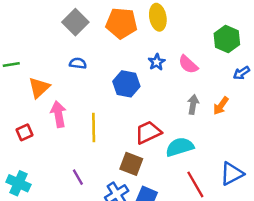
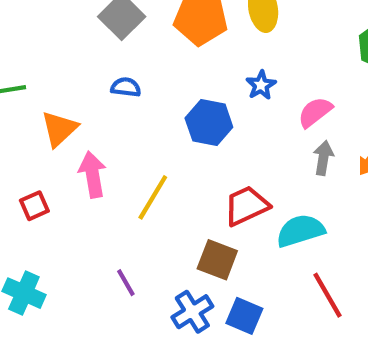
pink semicircle: (188, 64) -> (315, 112), moved, turned 100
yellow line: (94, 128) -> (153, 197), turned 32

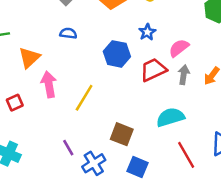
red trapezoid: (246, 206) -> (153, 70), moved
blue cross: (192, 312) -> (94, 163), moved

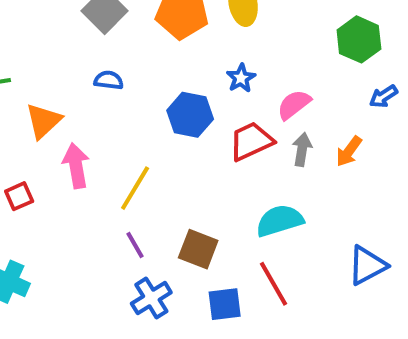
purple line: (68, 148) -> (135, 245), moved
red line: (186, 155) -> (273, 284), moved
blue square: (138, 167) -> (225, 304), turned -30

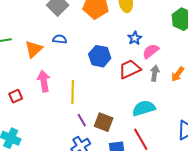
blue star: (241, 78) -> (135, 38), moved
orange triangle: (43, 121) -> (34, 49), moved
yellow line: (135, 188) -> (73, 92), turned -30
purple line: (135, 245) -> (82, 120), moved

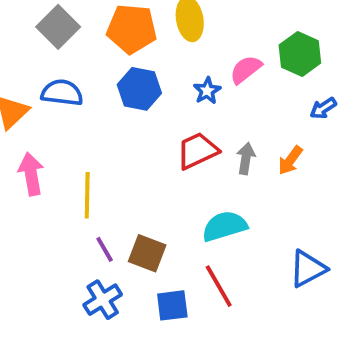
blue semicircle: (60, 39) -> (62, 93), size x1.5
pink semicircle: (151, 51) -> (246, 69), moved
blue hexagon: (100, 56) -> (139, 89), moved

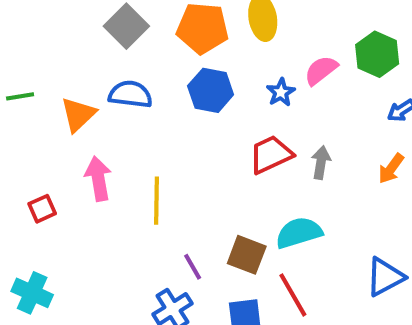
orange arrow: (290, 160) -> (391, 169), moved
purple line: (105, 249) -> (193, 267), moved
brown square: (147, 253) -> (247, 255), moved

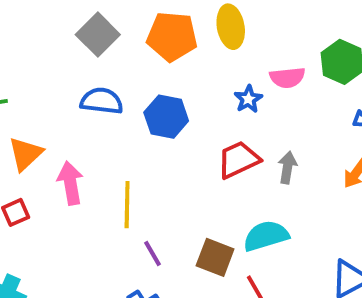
pink semicircle: (321, 70) -> (287, 78), turned -148
blue hexagon: (211, 90) -> (166, 117), moved
orange triangle: (78, 114) -> (25, 154), moved
purple line: (193, 267) -> (152, 253), moved

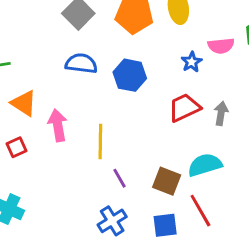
orange triangle: (25, 154) -> (24, 103), turned -44

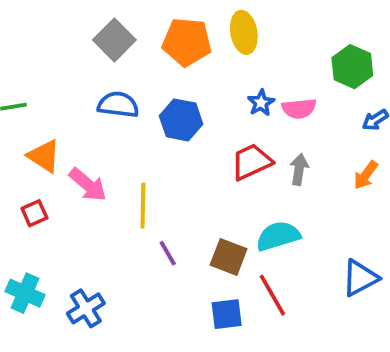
pink semicircle: (221, 46) -> (299, 109), moved
pink arrow: (58, 125) -> (88, 185), turned 140
blue cross: (112, 221) -> (86, 308), moved

